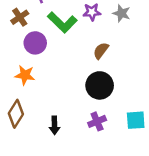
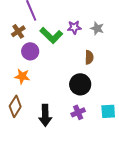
brown semicircle: (101, 51) -> (89, 57), moved, turned 144
black arrow: (55, 125) -> (45, 115), size x1.5

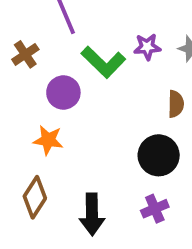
brown cross: (18, 31) -> (25, 54), moved

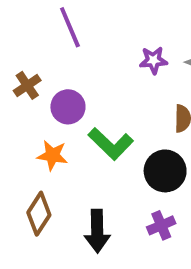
brown cross: (25, 54) -> (27, 85), moved
green L-shape: (103, 62) -> (111, 144), moved

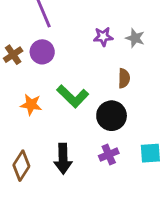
purple circle: (68, 107) -> (42, 52), moved
brown diamond: (39, 214) -> (21, 166), moved

